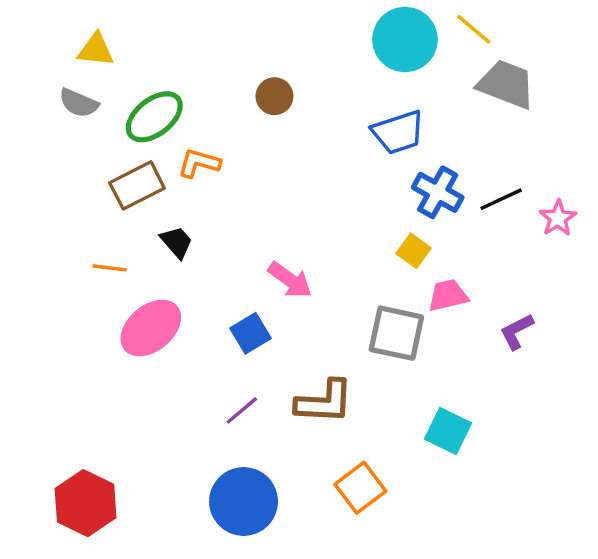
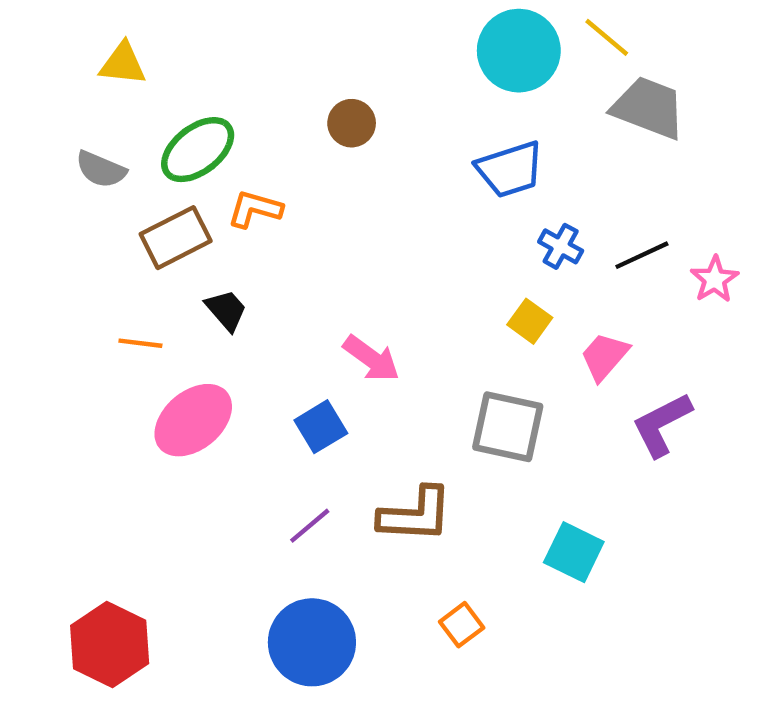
gray semicircle: (79, 103) -> (101, 169), moved
blue cross: (438, 192) -> (561, 246), size x0.7
pink trapezoid: (448, 295) -> (605, 356), moved, turned -36
purple L-shape: (517, 331) -> (662, 425), size x1.4
orange square: (360, 488) -> (462, 625), size x0.7

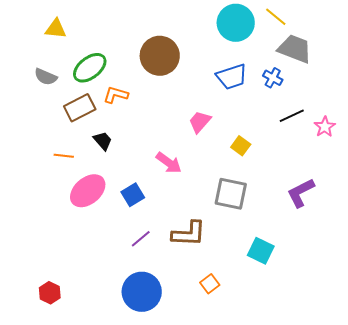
brown circle: (352, 123) -> (160, 56), size x1.8
blue cross: (561, 246) -> (273, 78), moved
pink trapezoid: (605, 356) -> (200, 122), moved
blue square: (321, 427) -> (133, 195), moved
red hexagon: (110, 645) -> (50, 293), size x0.6

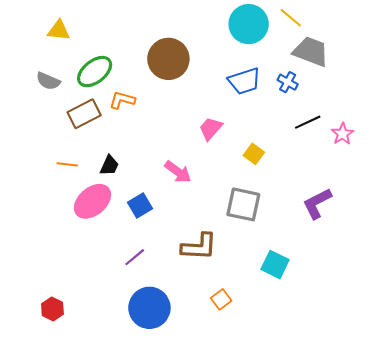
black trapezoid: (103, 141) -> (109, 165), moved, turned 65
purple line: (141, 239) -> (135, 257), moved

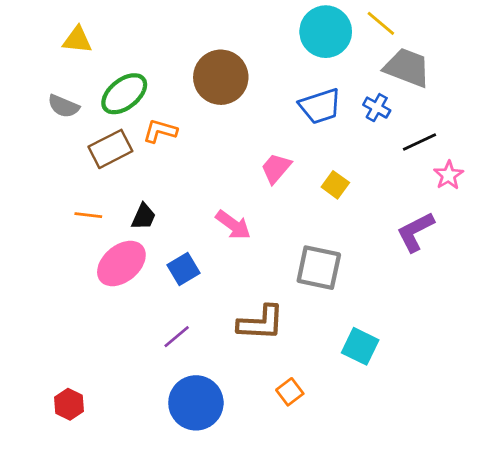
black line: (308, 122) -> (420, 142), moved
yellow square: (254, 154) -> (335, 185), moved
purple L-shape: (317, 203) -> (415, 232), moved

